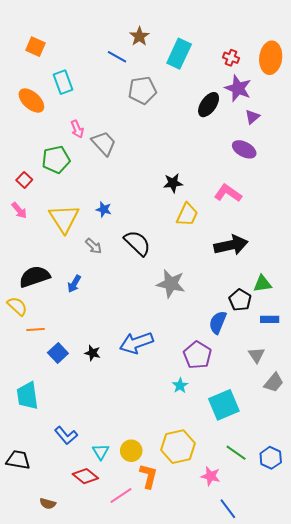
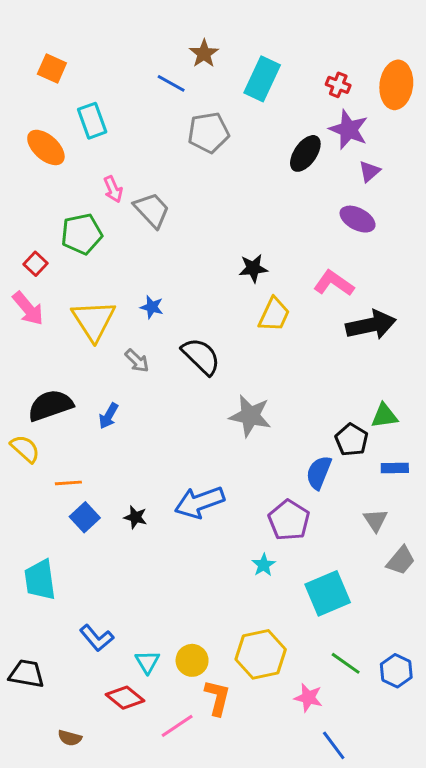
pink arrow: (19, 210) -> (28, 309), size x1.4
black arrow: (231, 245) -> (371, 325), moved
orange line: (36, 330) -> (68, 483), moved

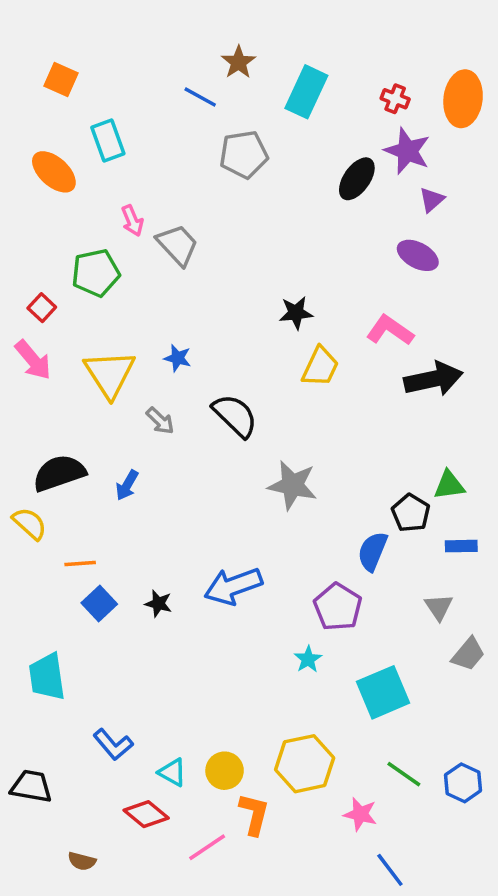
cyan triangle: (147, 662) -> (172, 772), turned -30

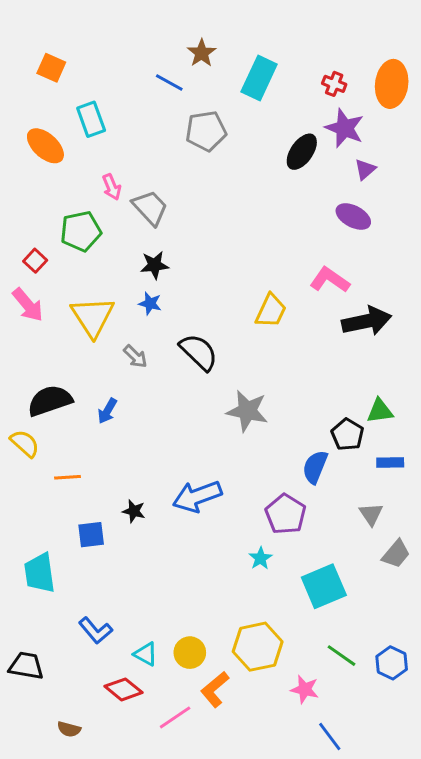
black star: (296, 313) -> (154, 265), moved
blue square: (99, 604) -> (91, 535), moved, turned 36
orange L-shape: (254, 814) -> (215, 689), turned -144

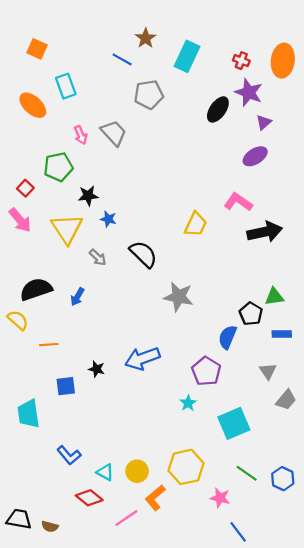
gray trapezoid: (150, 208) -> (114, 133), moved
purple ellipse: (353, 217) -> (255, 156), turned -60
black star: (154, 265) -> (88, 196), moved
black trapezoid: (26, 666) -> (19, 519), moved

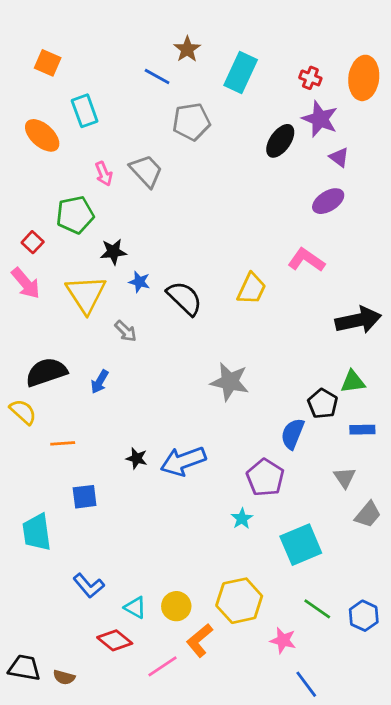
purple triangle: (264, 122) -> (339, 157), turned -42
black arrow: (265, 232) -> (358, 320), moved
black semicircle: (143, 254) -> (184, 298), moved
black star: (97, 369) -> (137, 458), moved

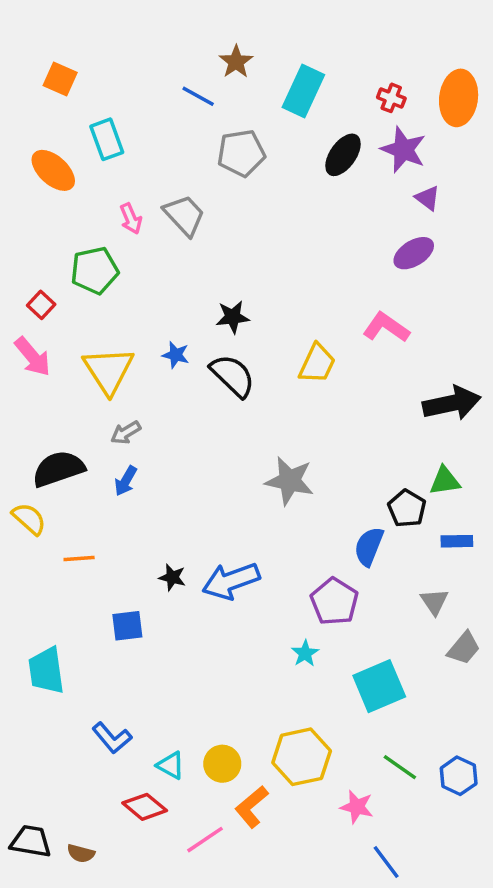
black ellipse: (280, 141) -> (343, 155), moved
black star: (113, 252) -> (233, 317), moved
gray arrow: (126, 331) -> (126, 433), moved, turned 105
blue square: (85, 497) -> (127, 626), moved

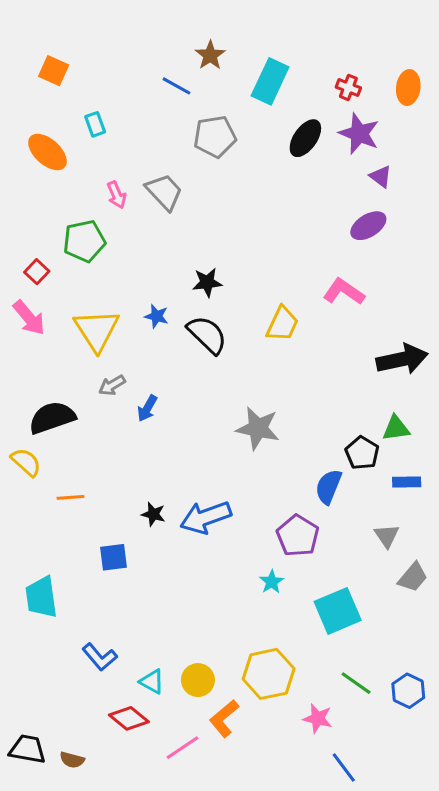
orange ellipse: (459, 98) -> (408, 87), size x0.7
cyan rectangle: (107, 139) -> (95, 124), size x0.7
blue arrow: (126, 481) -> (147, 408), moved

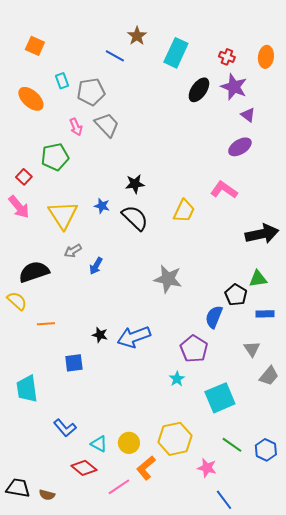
gray pentagon: (215, 137) -> (91, 92), moved

